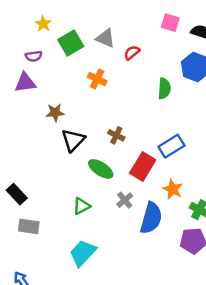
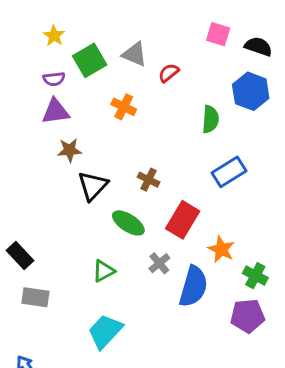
purple semicircle: (34, 56) -> (54, 79), moved
purple triangle: (25, 83) -> (56, 111), moved
blue rectangle: (171, 146) -> (229, 172), moved

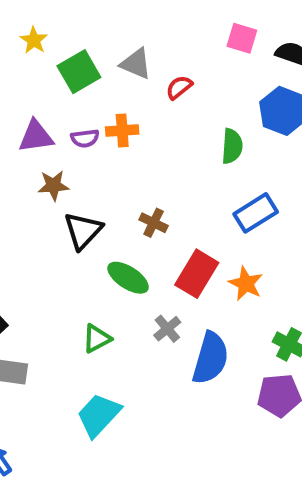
purple semicircle: (54, 79) -> (85, 138), moved
orange cross: (124, 107) -> (122, 130), turned -30
orange star: (221, 249) -> (246, 284), moved

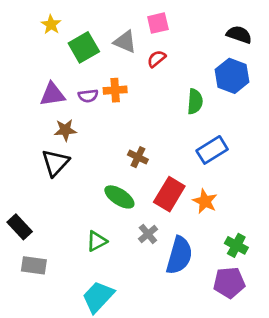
pink square: (242, 38) -> (158, 23), moved, turned -30
black triangle: (83, 231) -> (55, 163), moved

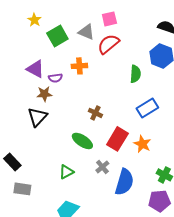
red semicircle: (156, 59) -> (108, 44), size x1.6
purple triangle: (52, 94) -> (35, 69), turned 36
purple semicircle: (88, 96) -> (55, 78), moved

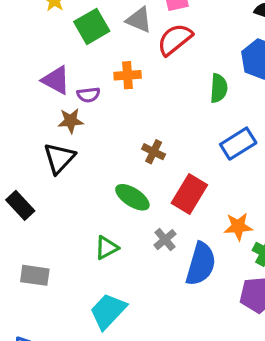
orange star: (142, 144) -> (238, 227), moved, turned -30
black rectangle: (12, 162) -> (20, 205), moved

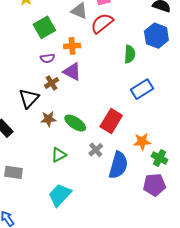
green square: (92, 26) -> (44, 27), moved
purple triangle: (56, 80) -> (72, 72), moved
brown star: (71, 121) -> (48, 119), moved
brown cross: (154, 152) -> (52, 83), moved, turned 32

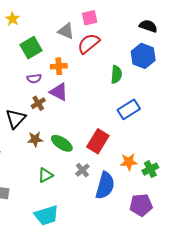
green cross: (160, 158) -> (150, 169), moved, turned 35
cyan trapezoid: (60, 195) -> (46, 215), turned -150

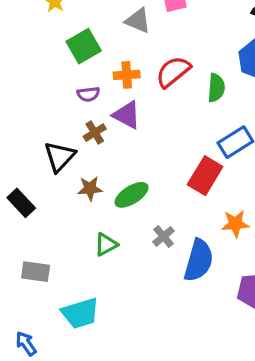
red semicircle: (89, 44) -> (173, 72), moved
red rectangle: (98, 141) -> (205, 176), moved
green ellipse: (62, 143) -> (132, 195), turned -65
cyan trapezoid: (46, 215) -> (80, 313), moved

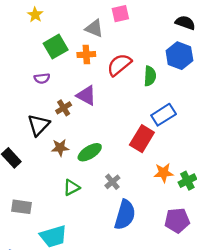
orange cross: (127, 75) -> (86, 55), moved
purple semicircle: (88, 94) -> (42, 78), moved
blue semicircle: (199, 260) -> (125, 215), moved

